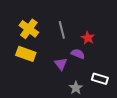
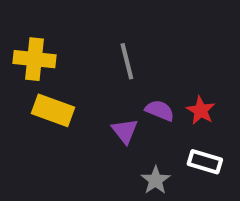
yellow cross: (29, 29) -> (34, 59), moved, turned -30
red star: (88, 38) -> (201, 110), moved

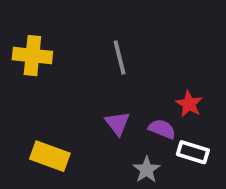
yellow rectangle: (53, 110) -> (50, 156), moved
purple semicircle: (160, 110) -> (162, 129), moved

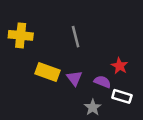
yellow rectangle: (50, 156) -> (47, 72), moved

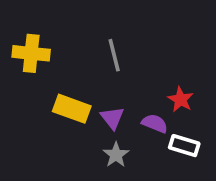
gray star: (93, 107) -> (116, 155), moved

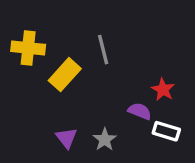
yellow rectangle: (72, 109) -> (65, 75), moved, turned -68
purple triangle: (112, 118) -> (66, 138), moved

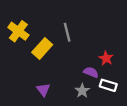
yellow cross: (28, 48) -> (18, 31), turned 30
gray star: (105, 140) -> (82, 91), moved

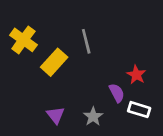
purple semicircle: (91, 72) -> (117, 93), turned 40
gray star: (82, 91) -> (93, 117), moved

